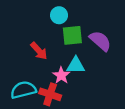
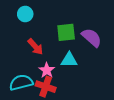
cyan circle: (59, 15) -> (25, 14), moved
pink star: (61, 75) -> (47, 70), moved

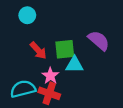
green square: (66, 32) -> (65, 49), moved

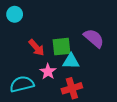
cyan circle: (27, 15) -> (15, 14), moved
red cross: (49, 93) -> (72, 88), moved, turned -36

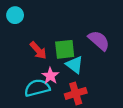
cyan triangle: (71, 61) -> (75, 65), turned 36
cyan semicircle: (22, 84) -> (37, 88), moved

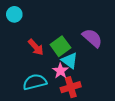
green square: (65, 49) -> (60, 46), turned -30
pink star: (50, 76) -> (60, 71), moved

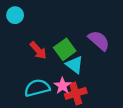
pink star: (60, 71) -> (62, 86), moved

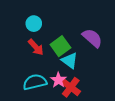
cyan circle: (15, 15) -> (34, 24), moved
red cross: (76, 93) -> (71, 87), turned -36

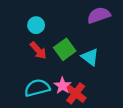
purple semicircle: (92, 38) -> (99, 15), moved, turned -60
cyan triangle: (70, 61) -> (90, 57), moved

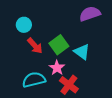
cyan circle: (36, 25) -> (24, 25), moved
pink star: (62, 86) -> (57, 68), moved

